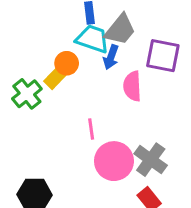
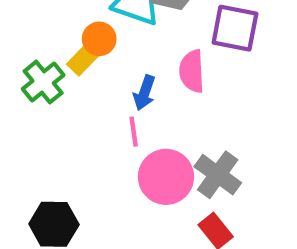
blue arrow: (111, 57) -> (144, 93), moved

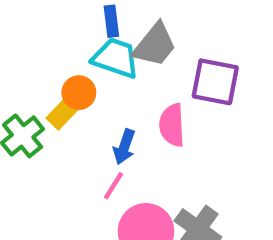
pink line: (134, 132) -> (113, 186), turned 40

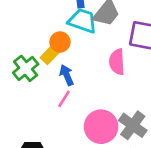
blue arrow: (124, 147) -> (67, 75), moved, turned 138
pink line: (113, 186) -> (64, 99), moved

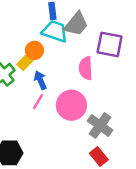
pink circle: (101, 127) -> (71, 105), moved

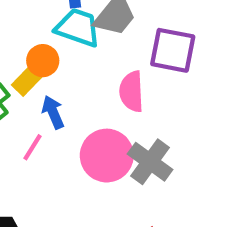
pink line: (38, 102) -> (32, 147), moved
gray cross: (100, 125) -> (150, 162), moved

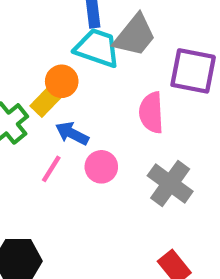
blue arrow: (53, 112) -> (72, 133), turned -40
pink circle: (107, 156) -> (101, 167), moved, size x0.6

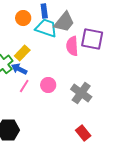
orange circle: (62, 81) -> (23, 18), moved
pink semicircle: (151, 113) -> (72, 46), moved
blue arrow: (72, 133) -> (19, 69), moved

